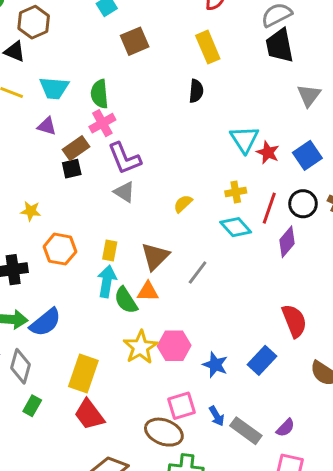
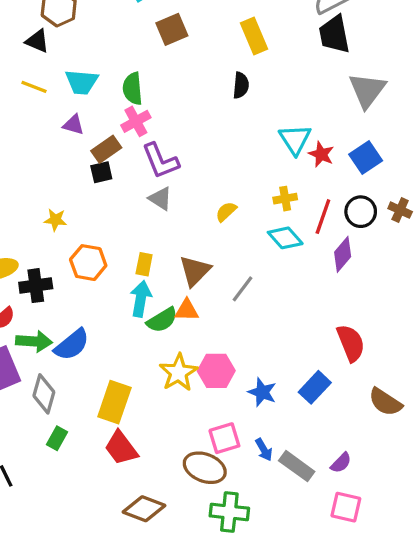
gray triangle: (309, 95) -> (367, 90), size x1.4
green semicircle: (126, 300) -> (162, 320), turned -88

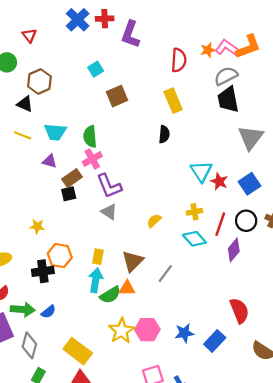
black cross: (36, 286) -> (43, 271), moved
blue semicircle: (72, 345) -> (48, 312), size x0.6
blue star: (262, 392) -> (184, 333), moved, turned -30
yellow rectangle: (114, 402) -> (78, 351), turned -72

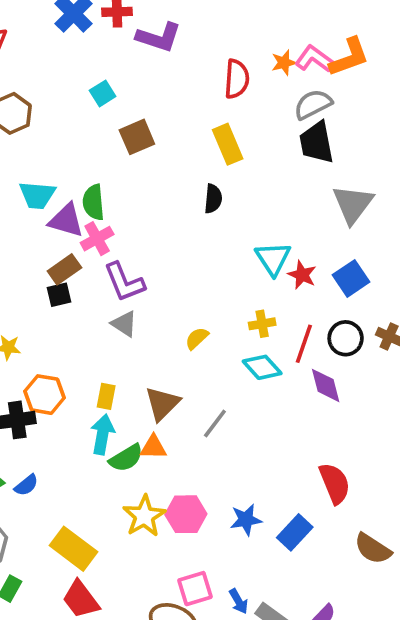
purple L-shape: (130, 34) -> (159, 37), turned -92
purple triangle: (50, 161) -> (66, 220), moved, size x1.5
purple diamond: (234, 250) -> (326, 385), turned -55

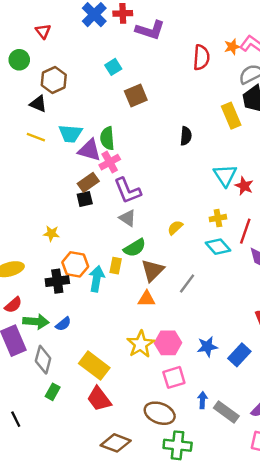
yellow rectangle: (228, 144) -> (231, 116), moved
cyan arrow: (103, 434) -> (97, 279), moved
green semicircle: (126, 458) -> (135, 248), moved
pink square: (195, 589) -> (174, 377), moved
blue arrow: (239, 601) -> (202, 400), turned -147

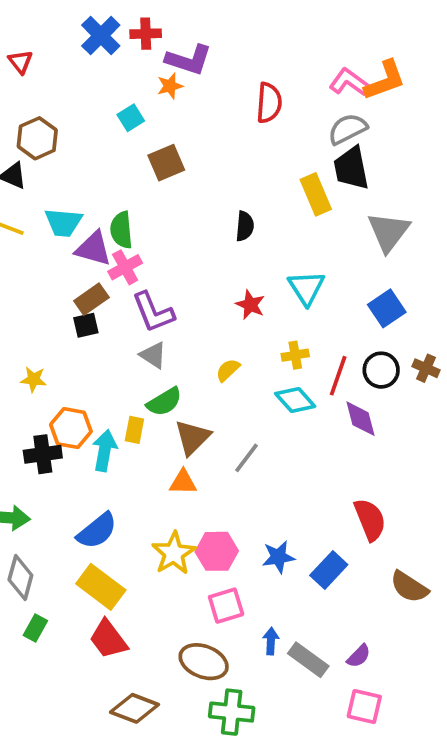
orange star: (232, 47) -> (170, 86), moved
red star: (244, 186) -> (250, 305), moved
blue semicircle: (63, 324) -> (97, 531), moved, size x1.6

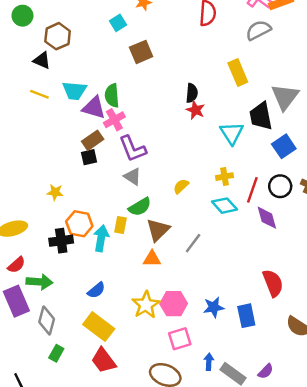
black trapezoid: (351, 168) -> (261, 116), moved
red star: (250, 305) -> (195, 110), moved
blue semicircle: (97, 531) -> (96, 290), size x0.7
blue rectangle: (329, 570) -> (246, 316), turned -55

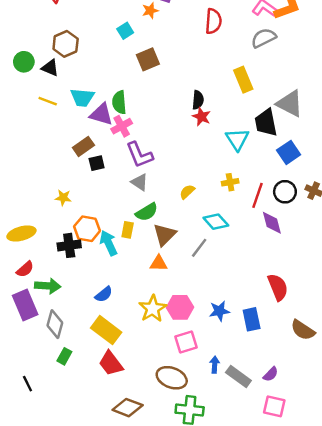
green circle: (22, 16) -> (24, 62), moved
gray triangle: (285, 97) -> (290, 104), turned -40
brown rectangle: (93, 140) -> (83, 146), moved
cyan diamond: (225, 206) -> (216, 222), moved
cyan arrow: (101, 238) -> (109, 243), turned -35

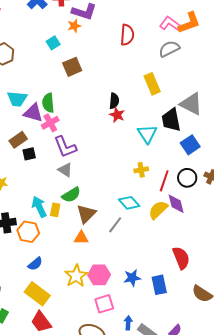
yellow semicircle: (187, 192) -> (158, 210), moved, size x1.5
orange hexagon: (87, 229) -> (28, 232), moved
cyan arrow: (109, 243) -> (39, 207), moved

